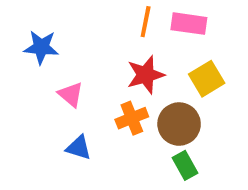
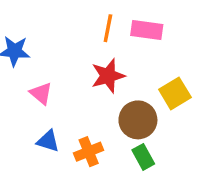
yellow square: (207, 79) -> (175, 93), moved
orange cross: (132, 118) -> (89, 152), moved

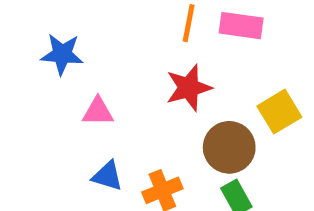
pink triangle: (41, 93) -> (98, 112), turned -40

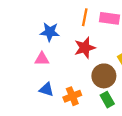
blue star: (62, 54) -> (50, 32), moved

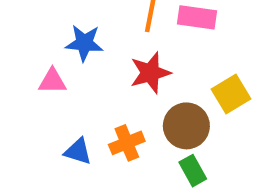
pink triangle: (42, 59) -> (52, 81), moved
orange cross: (72, 96) -> (127, 143), moved

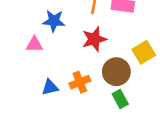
blue triangle: (78, 151) -> (50, 87), turned -30

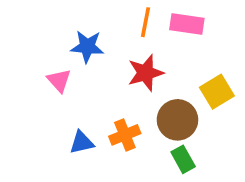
pink triangle: (34, 44) -> (59, 80), turned 48

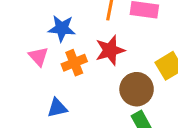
orange cross: (125, 135) -> (74, 63), moved

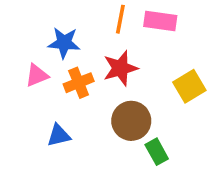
pink triangle: (38, 56) -> (37, 75), turned 50
brown circle: (137, 89) -> (131, 121), moved

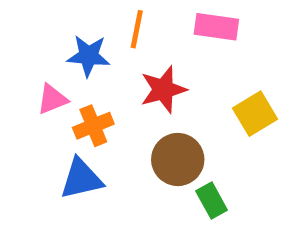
orange line: (120, 19) -> (137, 29), moved
orange cross: (79, 83) -> (93, 126), moved
blue triangle: (59, 135) -> (81, 179), size x1.4

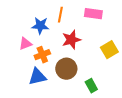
brown circle: (178, 159) -> (66, 69), moved

